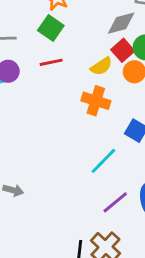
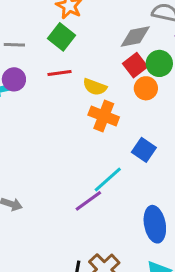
yellow semicircle: (101, 66) -> (95, 87), moved, turned 50
purple line: (115, 202) -> (88, 201), moved

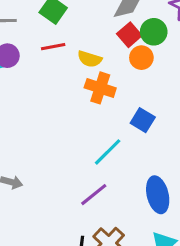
purple line: (88, 201) -> (94, 195), moved

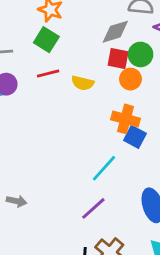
red square: (129, 35) -> (118, 58), turned -35
orange cross: (100, 88) -> (126, 119), moved

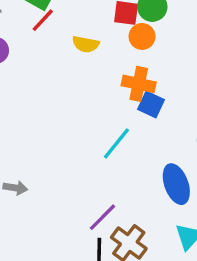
red line: (48, 73) -> (43, 20), moved, turned -30
purple line: (93, 208) -> (103, 217), moved

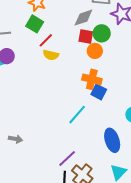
red line: (43, 20) -> (46, 40), moved
yellow semicircle: (86, 44) -> (51, 55), moved

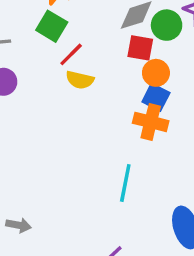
green circle: (102, 33) -> (167, 25), moved
blue square: (99, 92) -> (156, 97), moved
cyan line: (77, 115) -> (125, 183), turned -30

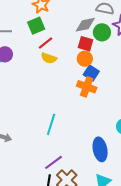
green square: (52, 26) -> (36, 26), turned 30
orange circle: (156, 73) -> (85, 59), moved
cyan line: (125, 183) -> (51, 124), moved

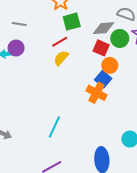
green square: (36, 26) -> (72, 22), moved
yellow semicircle: (49, 58) -> (61, 58), turned 105
orange circle: (85, 59) -> (110, 65), moved

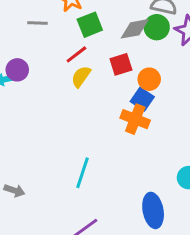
gray line: (19, 24) -> (38, 23), moved
green circle: (120, 38) -> (157, 27), moved
red square: (101, 48) -> (121, 64), moved, turned -35

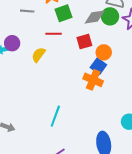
red line: (76, 54) -> (54, 34), turned 35
yellow semicircle: (81, 77) -> (39, 55), moved

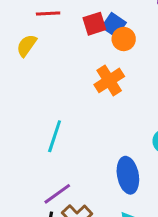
blue square: (98, 66) -> (114, 25), moved
orange cross: (93, 80) -> (109, 80), turned 36

